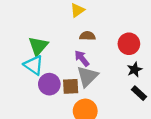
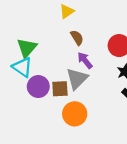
brown semicircle: (87, 36) -> (77, 38), turned 56
purple arrow: (82, 58) -> (85, 60), moved

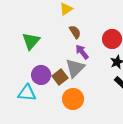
cyan triangle: (22, 67) -> (27, 93), moved, turned -30
brown square: (60, 89) -> (60, 77), turned -35

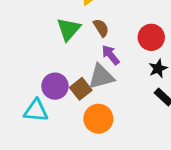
green triangle: (31, 41) -> (69, 29), moved
gray triangle: (75, 68) -> (101, 77), turned 30

